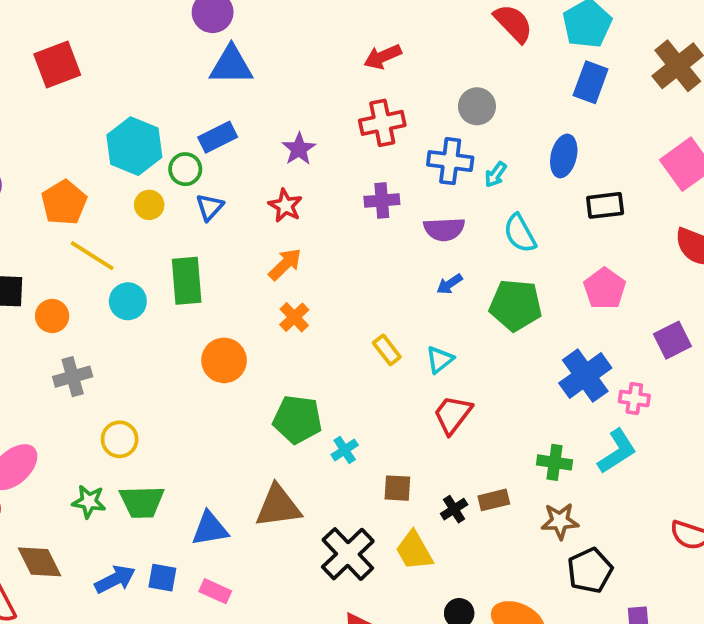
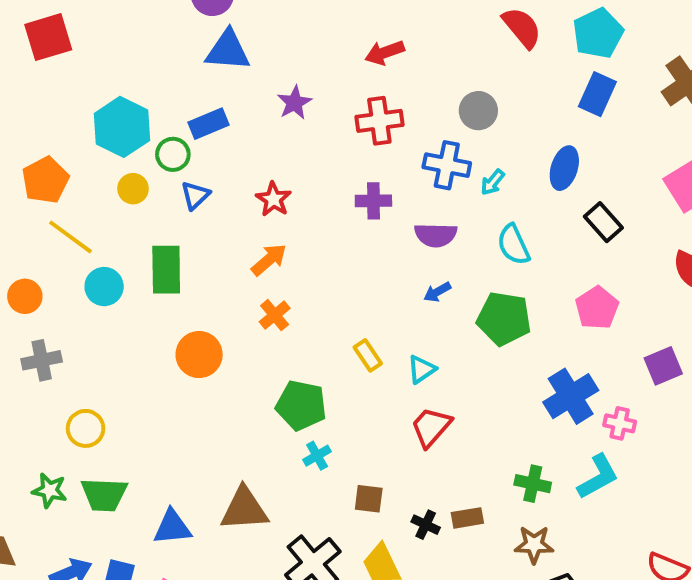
purple star: (299, 149) -> (295, 103), moved
black rectangle: (605, 205) -> (603, 222), turned 51
green pentagon: (297, 419) -> (301, 405), moved
black cross: (454, 509) -> (426, 525), turned -36

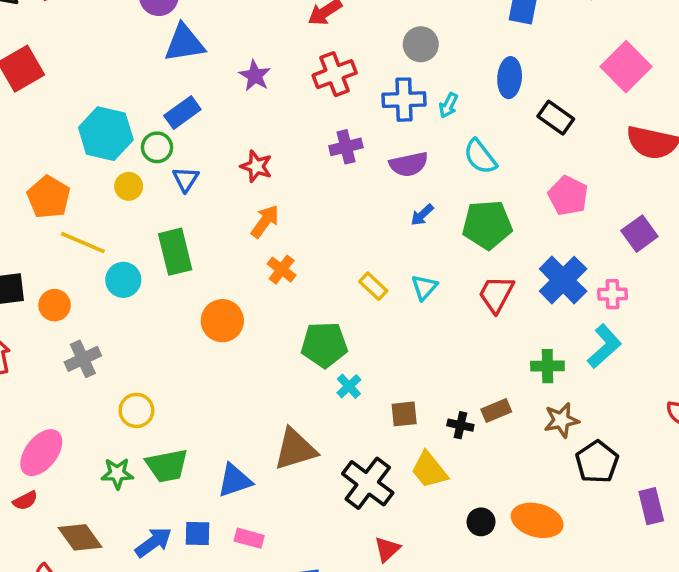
red trapezoid: (431, 427) -> (496, 294), moved

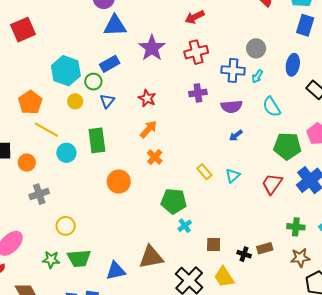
gray circle: (421, 44) -> (256, 48), moved
purple star: (255, 76) -> (152, 48), size x1.5
green pentagon: (487, 225) -> (287, 146), moved

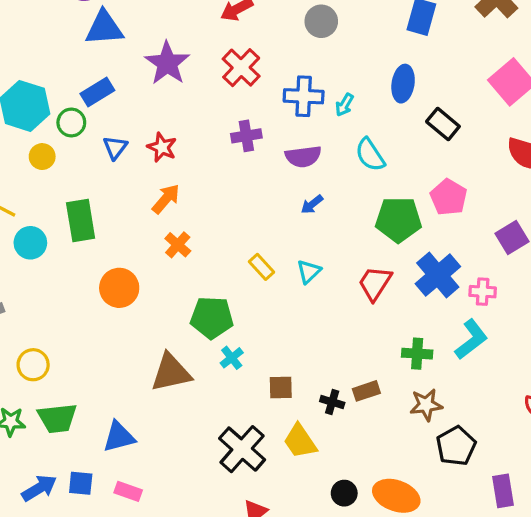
gray circle: (256, 48) -> (321, 21), moved
red cross: (196, 52) -> (241, 68), turned -30
blue triangle: (107, 101) -> (115, 148), moved
brown triangle: (151, 257) -> (171, 373), moved

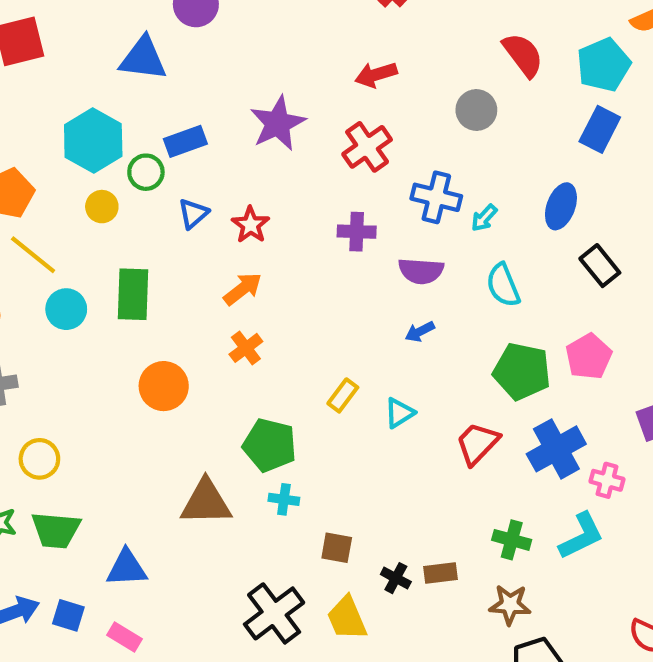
blue triangle: (104, 28) -> (143, 59), moved
yellow rectangle: (262, 267) -> (343, 395), turned 68
cyan cross: (232, 358) -> (284, 499), turned 35

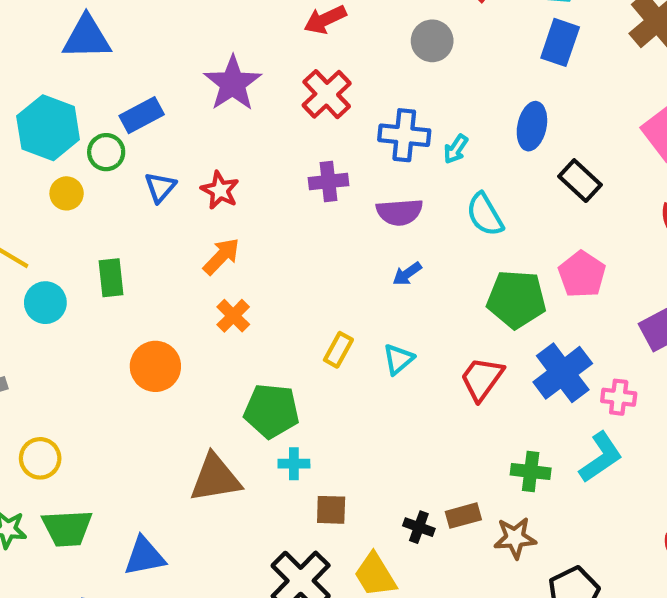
green rectangle: (133, 294) -> (111, 278), size x0.7
brown square: (337, 548) -> (331, 510), moved
brown star: (510, 605) -> (515, 538), moved

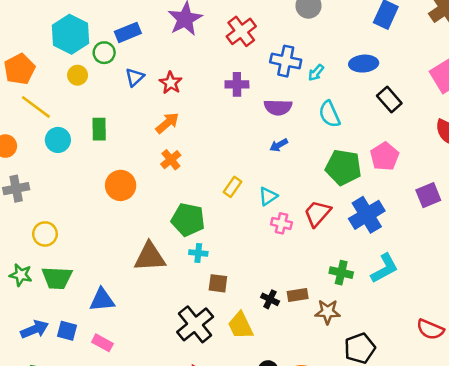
blue ellipse: (532, 126) -> (364, 64), turned 68
pink cross: (619, 397) -> (281, 223), moved

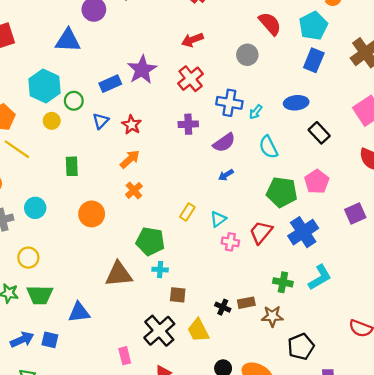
blue rectangle: (128, 32) -> (110, 84), moved
purple semicircle: (278, 107) -> (224, 143), turned -35
cyan circle: (58, 140) -> (35, 208), moved
pink rectangle: (102, 343) -> (125, 356), moved, turned 49

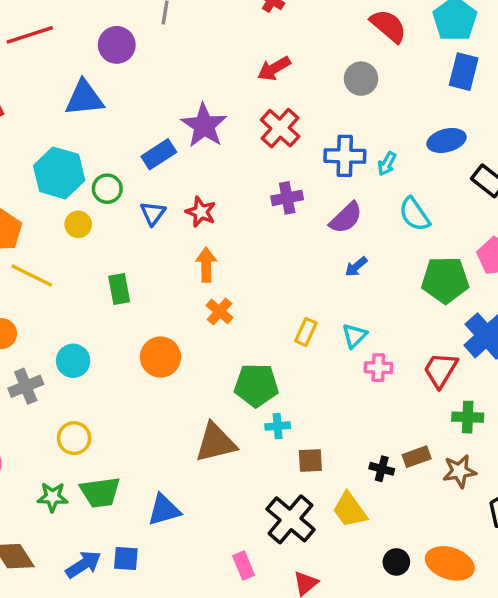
orange arrow: (130, 159) -> (206, 265), turned -40
red trapezoid: (261, 232) -> (441, 370), moved

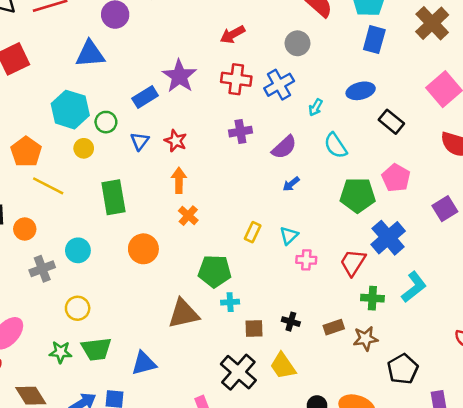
red cross: (280, 128) -> (236, 79), turned -36
blue cross: (345, 156) -> (279, 85), moved, turned -32
green rectangle: (119, 289) -> (113, 197), size x1.5
black cross: (382, 469) -> (291, 322), moved

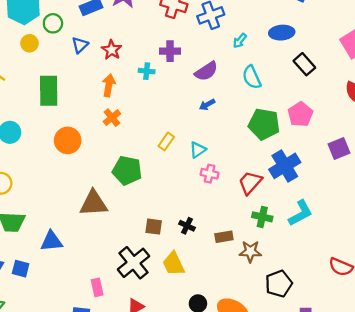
cyan cross: (230, 302) -> (147, 71), moved

